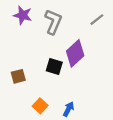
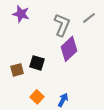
gray L-shape: (53, 22) -> (62, 25), moved
black square: (54, 67) -> (37, 63), moved

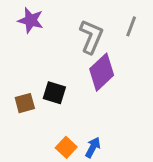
gray line: (89, 18) -> (131, 26), turned -32
orange square: (37, 97) -> (66, 147), moved

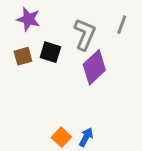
black square: (54, 93) -> (50, 52), moved
brown square: (25, 103) -> (23, 56), moved

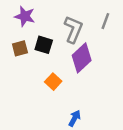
orange square: (61, 137) -> (53, 82), moved

